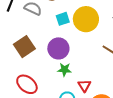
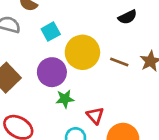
yellow circle: (86, 19) -> (82, 52), moved

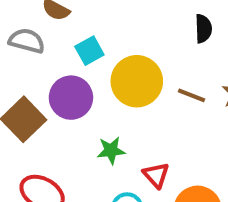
black semicircle: (127, 17) -> (203, 29), turned -66
purple circle: (52, 72) -> (71, 98), moved

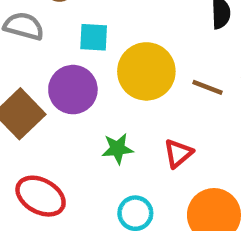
cyan square: (89, 51) -> (94, 37), turned 32
red triangle: (156, 175) -> (178, 153), moved, turned 32

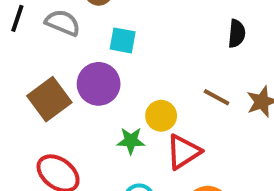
yellow circle: (146, 71) -> (161, 116), moved, size x0.6
red triangle: (178, 153) -> (183, 152), size x1.4

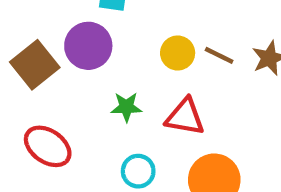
yellow circle: (161, 116) -> (178, 53), moved
red triangle: (183, 152) -> (185, 117), turned 45

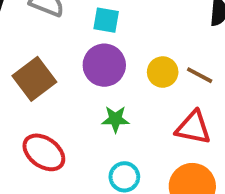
purple circle: (88, 46) -> (104, 65), moved
red triangle: (185, 117) -> (193, 128), moved

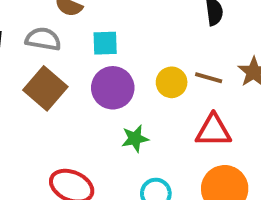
brown square: (34, 79) -> (45, 88), moved

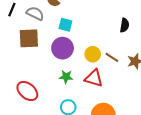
brown square: (45, 88) -> (29, 38), turned 30
red triangle: (213, 131) -> (94, 78), moved

